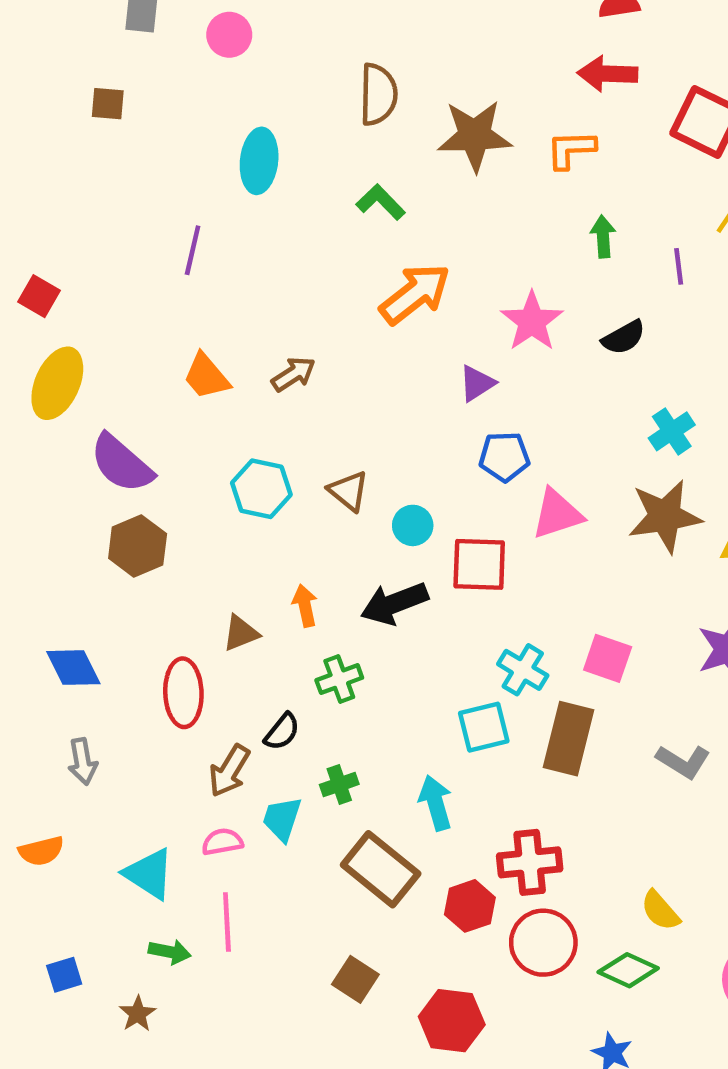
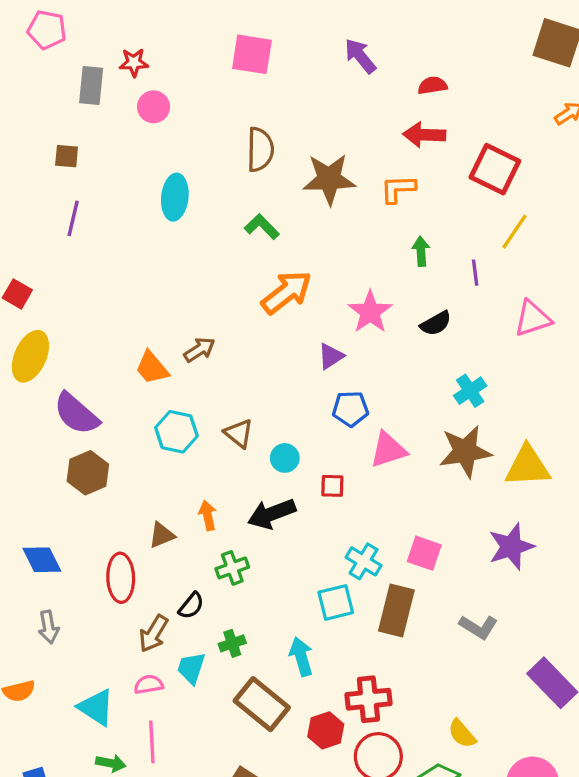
purple line: (193, 250) -> (73, 218), moved
orange trapezoid: (206, 376) -> (152, 368), moved
red square: (479, 564) -> (332, 486), size x0.6

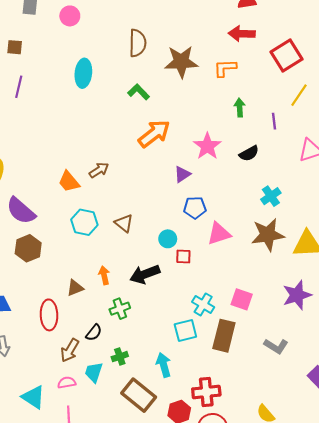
red square: (495, 169) -> (286, 56), turned 32
cyan circle: (285, 458) -> (168, 239), moved

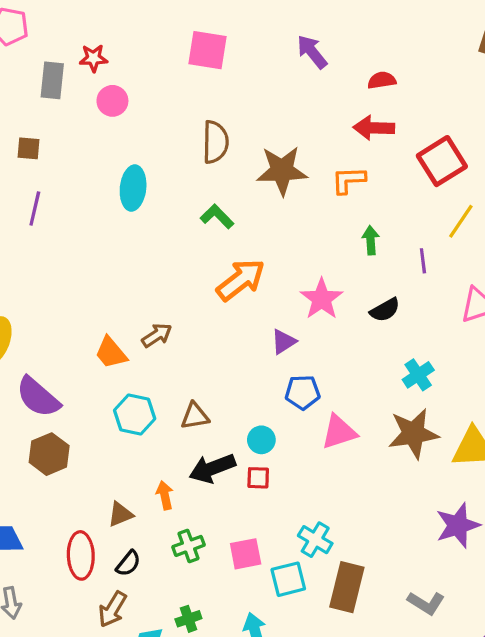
brown triangle: (124, 223) -> (195, 416), turned -48
red square: (183, 257) -> (258, 478), moved
black arrow: (145, 274) -> (212, 468), moved
pink square: (242, 299) -> (246, 554), moved, turned -30
black semicircle: (94, 333) -> (128, 563), moved

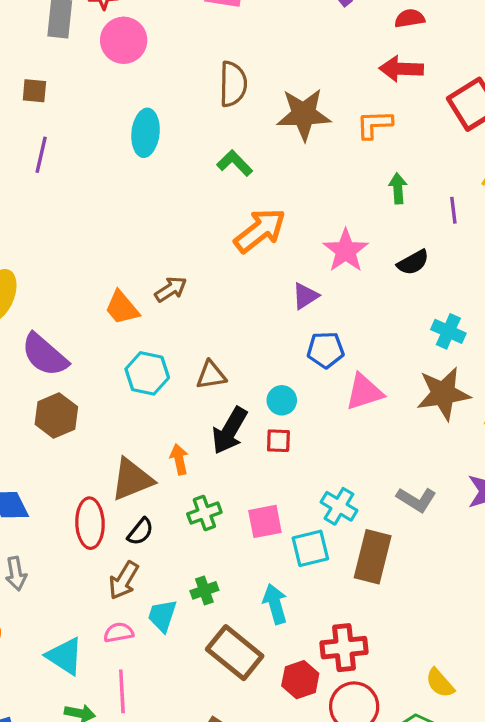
pink circle: (112, 101) -> (124, 40), size x1.4
cyan cross: (418, 375) -> (448, 331), turned -32
black arrow: (212, 468) -> (230, 431), turned -39
brown triangle: (120, 514) -> (132, 479), size x1.6
gray L-shape: (426, 603) -> (416, 500), moved

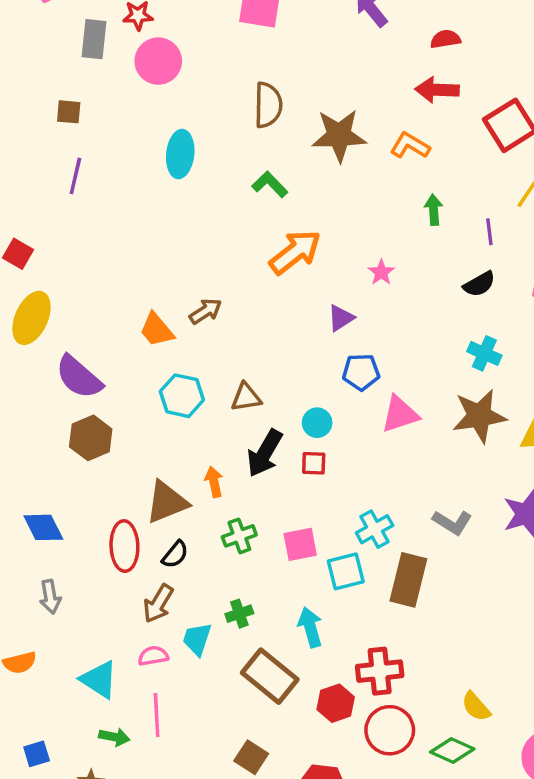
orange L-shape: (374, 124) -> (410, 146), turned 33
pink star: (346, 251) -> (381, 272), size x0.6
black semicircle: (413, 262) -> (479, 284), moved
cyan cross: (339, 506) -> (375, 529), turned 30

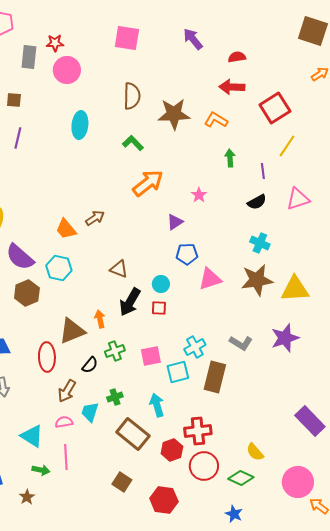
cyan hexagon: (182, 396) -> (59, 268), moved
brown triangle: (246, 397) -> (119, 269), turned 30
black semicircle: (175, 554) -> (90, 365), moved

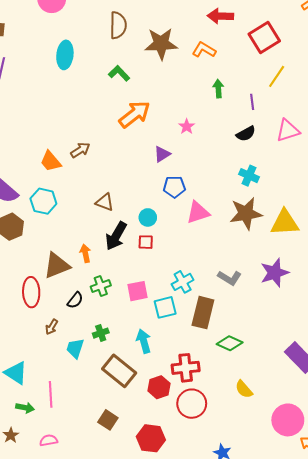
brown arrow: (67, 391) -> (52, 327), size x0.7
pink semicircle: (64, 422) -> (49, 440), moved
green diamond: (241, 478) -> (230, 343), moved

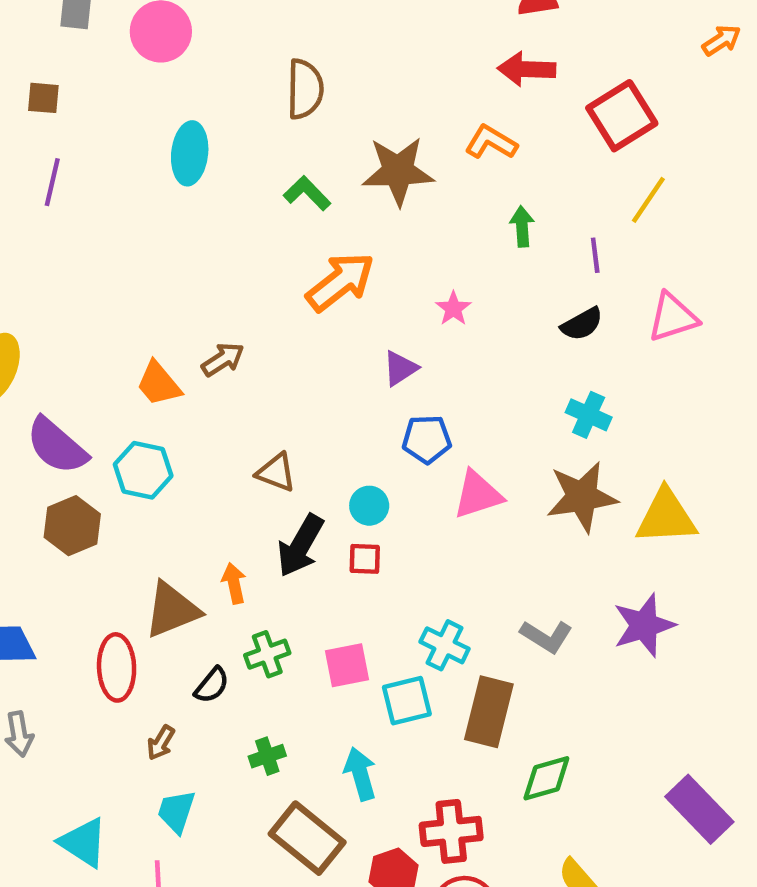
brown star: (161, 44) -> (398, 171), moved
cyan cross: (183, 282) -> (445, 645), turned -35
green diamond: (230, 343) -> (546, 778), turned -40
cyan trapezoid: (75, 348) -> (176, 811), moved

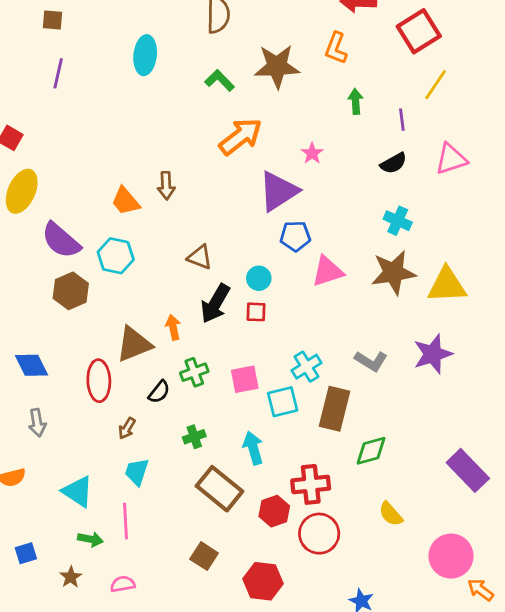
orange L-shape: (491, 142) -> (336, 48), turned -100
brown arrow: (223, 359) -> (166, 186), turned 120
purple triangle: (400, 368) -> (278, 191), size x1.8
cyan cross: (445, 645) -> (306, 367), turned 32

